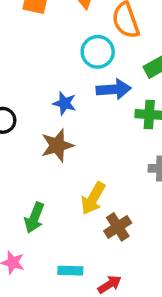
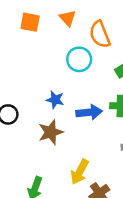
blue arrow: (114, 89) -> (89, 112), moved

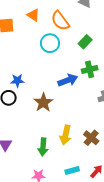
blue star: (55, 100) -> (17, 81), moved
yellow arrow: (80, 172) -> (66, 135), moved

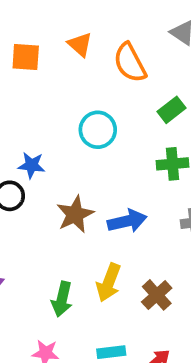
cyan circle: (50, 43) -> (98, 130), moved
blue arrow: (68, 80) -> (127, 221), moved

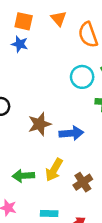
cyan circle: (98, 130) -> (82, 77), moved
blue star: (31, 165) -> (20, 44), moved
green arrow: (62, 299) -> (23, 176), turned 65

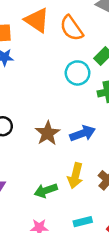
orange triangle: (59, 19) -> (37, 20), size x1.5

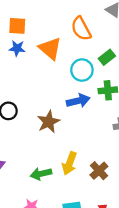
orange triangle: (37, 20) -> (50, 49), moved
blue arrow: (83, 133) -> (78, 101), moved

